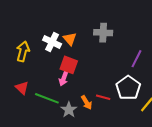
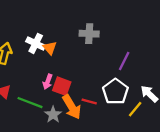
orange triangle: (70, 39) -> (50, 48), moved
red square: (69, 65) -> (62, 86), moved
orange arrow: (86, 102) -> (72, 107), size x1.6

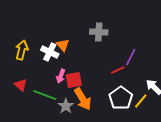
white cross: (36, 43) -> (50, 52), moved
red square: (62, 86) -> (74, 80), turned -30
white pentagon: (115, 92) -> (121, 98), moved
red line: (89, 101) -> (118, 70), moved, turned -40

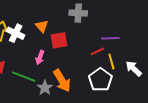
white cross: (50, 52) -> (16, 33), moved
purple line: (131, 57) -> (110, 38), turned 60
red square: (74, 80) -> (59, 40), moved
yellow line: (141, 101) -> (111, 61), moved, turned -56

